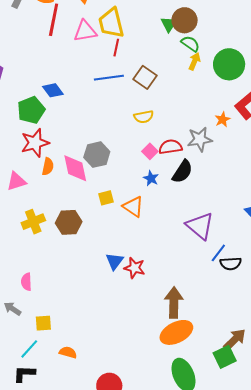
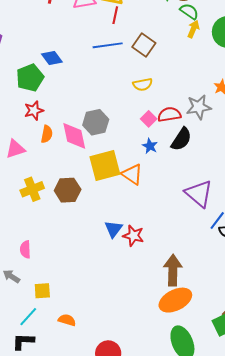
red star: (35, 143) -> (34, 110), size x0.7
yellow square: (106, 198) -> (105, 165), size x2.0

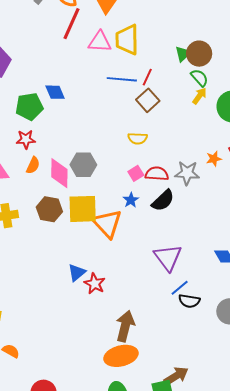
red line: (115, 15) -> (147, 77), moved
blue line: (108, 45) -> (122, 79), moved
orange triangle: (132, 174) -> (107, 224), size x1.4
brown hexagon: (68, 190) -> (49, 209), moved

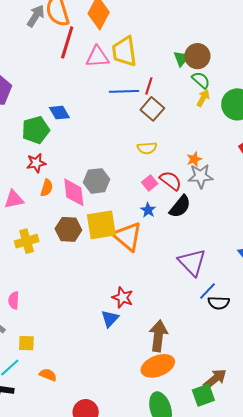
orange star: (214, 159) -> (194, 159), moved
red semicircle: (157, 174) -> (171, 181), turned 40
blue triangle: (77, 273) -> (110, 319), moved

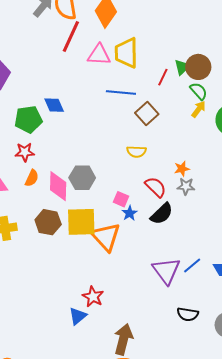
red line: (149, 86) -> (163, 77), moved
gray star: (200, 176) -> (186, 186), size x0.7
pink square: (150, 183) -> (121, 199), moved, turned -35
blue line: (208, 291) -> (192, 265), moved

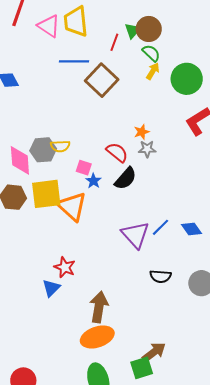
pink triangle: (99, 55) -> (49, 26), turned 35
brown square: (147, 113) -> (102, 80), size x1.4
yellow semicircle: (136, 152) -> (60, 146), moved

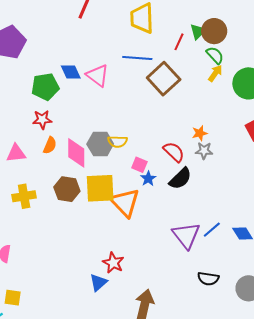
pink triangle: (49, 26) -> (98, 75), moved

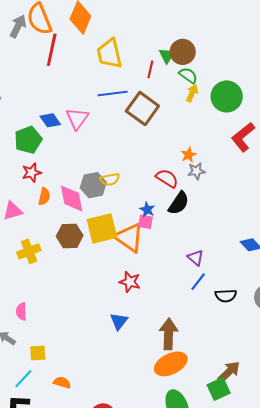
pink triangle: (98, 75) -> (77, 118), turned 40
pink square: (139, 165) -> (145, 222), moved
blue line: (212, 230) -> (198, 282), moved
purple triangle: (186, 235) -> (196, 258), size x0.6
red star: (113, 263) -> (130, 282), moved

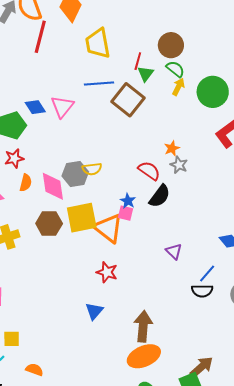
green triangle: (167, 56) -> (146, 74), moved
gray star: (196, 171) -> (179, 165), turned 30
blue line: (198, 282) -> (207, 273), moved

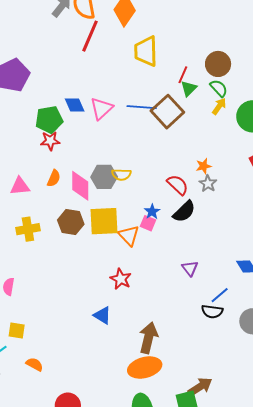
blue line: (99, 83) -> (142, 107), moved
red star: (14, 158) -> (50, 141), moved
orange triangle: (108, 228) -> (129, 235), size x0.7
blue triangle: (94, 311) -> (102, 315), turned -48

